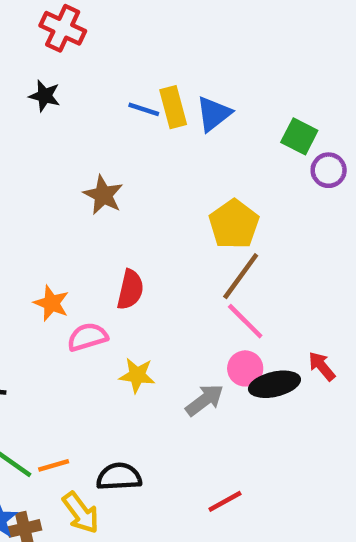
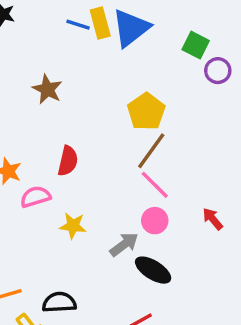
blue triangle: (214, 114) -> (131, 28), size x1.4
black ellipse: (274, 384) -> (153, 270), moved, turned 45

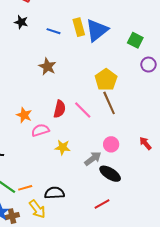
blue line: (78, 25) -> (53, 31), moved
purple circle: (218, 71) -> (148, 65), moved
brown line: (151, 151) -> (109, 103), turned -60
pink line: (155, 185) -> (83, 110), moved

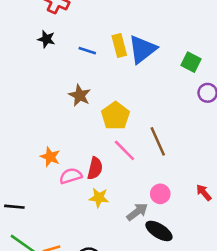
yellow pentagon: (106, 80) -> (115, 116), moved
red semicircle: (60, 109) -> (95, 168), moved

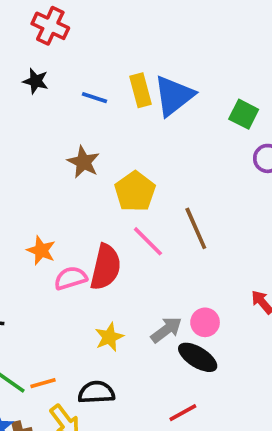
red semicircle: (95, 168) -> (106, 267), size x1.4
pink circle: (160, 194) -> (205, 322), moved
yellow star: (99, 198) -> (109, 337), moved, turned -30

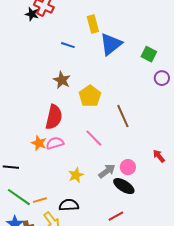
black star: (36, 81) -> (32, 14), moved
yellow rectangle: (141, 90) -> (93, 24), moved
pink line: (148, 241) -> (94, 138), moved
orange star: (41, 250) -> (39, 143), moved
red semicircle: (106, 267) -> (54, 117), moved

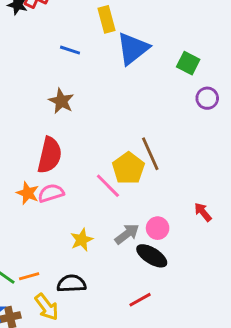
yellow pentagon: (90, 96) -> (128, 168), moved

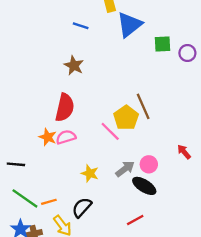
green square: (188, 63) -> (162, 44), moved, turned -30
purple circle: (207, 98) -> (187, 53), moved
yellow star: (82, 240) -> (90, 173), turned -30
black semicircle: (71, 284) -> (82, 207), turned -45

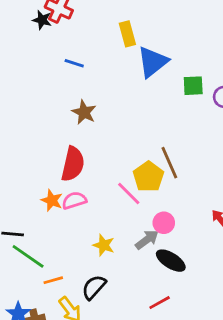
blue line: (81, 26) -> (74, 63), moved
pink circle: (149, 164) -> (164, 223), moved
green line: (25, 198) -> (28, 256), moved

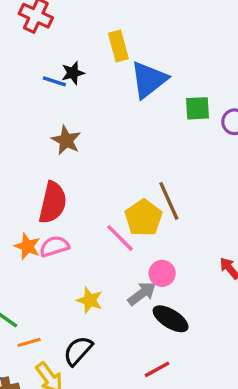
black star: (42, 20) -> (73, 73), moved, turned -30

